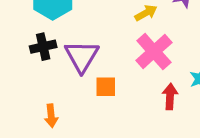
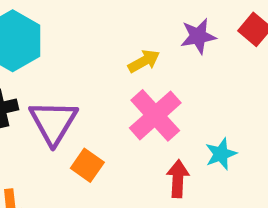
orange square: (106, 87) -> (87, 165), turned 35

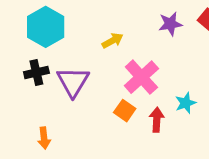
yellow arrow: (144, 61) -> (113, 41), moved
orange square: (87, 165) -> (125, 111), moved

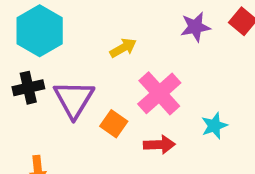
orange square: (125, 111) -> (114, 124), moved
red arrow: (157, 120) -> (159, 145), moved, turned 85

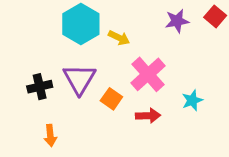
cyan hexagon: (40, 31) -> (81, 24), moved
yellow arrow: (123, 48) -> (119, 38), turned 55
black cross: (28, 88) -> (40, 87), moved

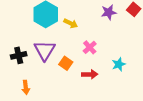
pink cross: (148, 74) -> (90, 47), size x0.6

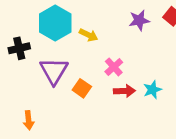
black cross: (19, 55) -> (19, 48), moved
red arrow: (90, 74) -> (124, 91), moved

